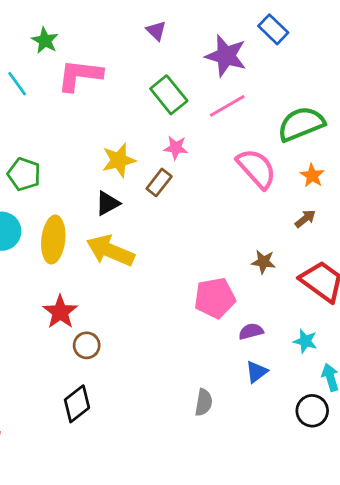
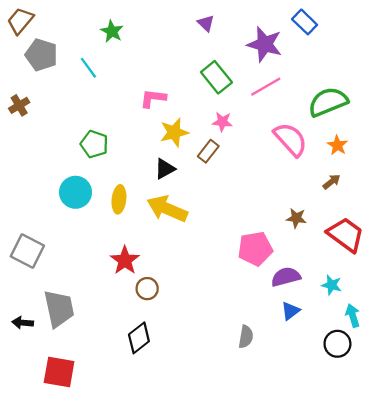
pink L-shape: (80, 75) -> (153, 98), moved, size x0.7
yellow ellipse: (53, 240) -> (119, 199), size x0.7
purple semicircle: (251, 331) -> (286, 277), size x1.4

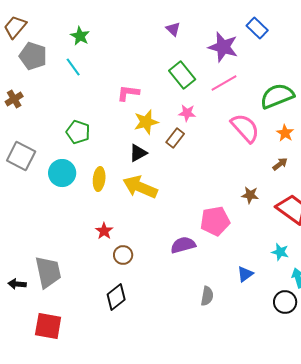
green star: (112, 31) -> (80, 36), moved
gray square: (27, 251) -> (21, 156), moved
red star: (125, 260) -> (104, 231), size x0.7
purple semicircle: (286, 277) -> (183, 245), moved

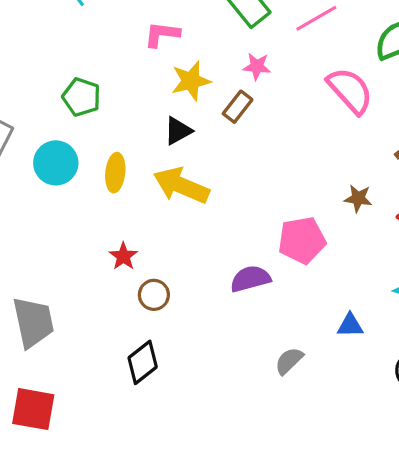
blue triangle: (245, 274) -> (350, 325), turned 36
gray semicircle: (207, 296) -> (289, 361), turned -144

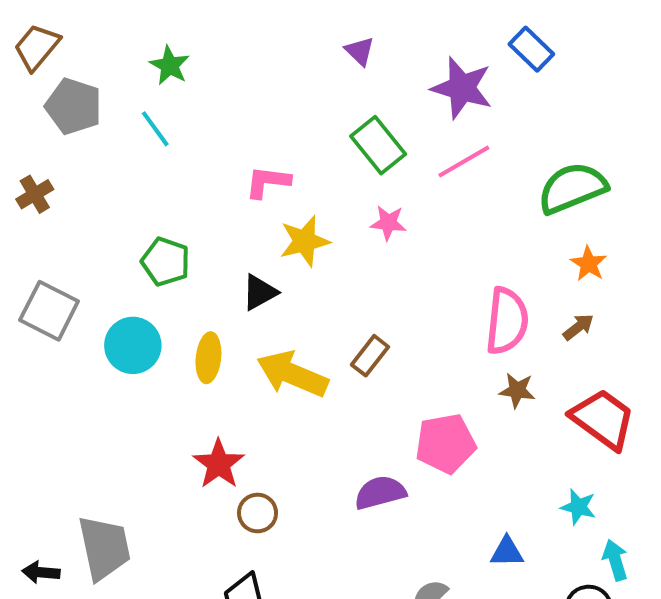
pink semicircle: (350, 91) -> (507, 321), moved, turned 48
brown rectangle: (238, 107) -> (370, 356), moved
black triangle: (178, 131) -> (260, 292), moved
red star: (123, 256) -> (219, 464), size x1.4

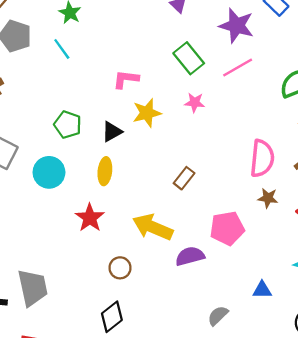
black triangle: (260, 292) -> (112, 132), moved
yellow ellipse: (208, 358) -> (105, 171), moved
yellow arrow: (292, 374) -> (153, 227), moved
red star: (219, 464) -> (90, 218), moved

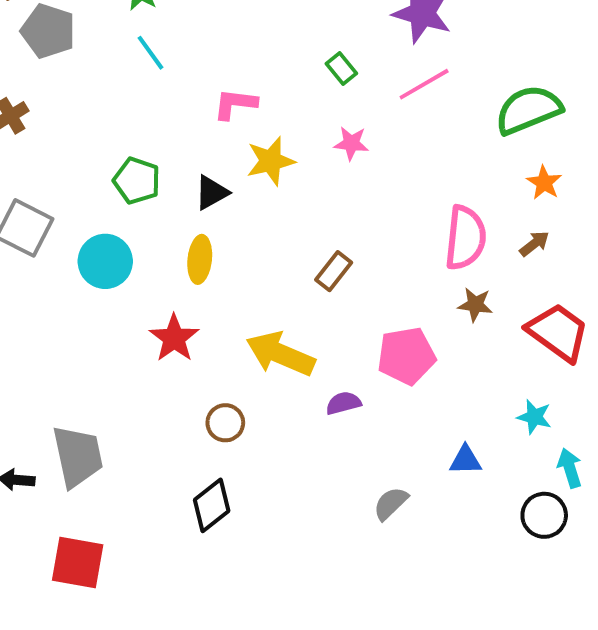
cyan line: (62, 49) -> (151, 53), moved
green rectangle: (189, 58) -> (341, 68), size x0.6
purple semicircle: (190, 256) -> (343, 403), size x0.7

